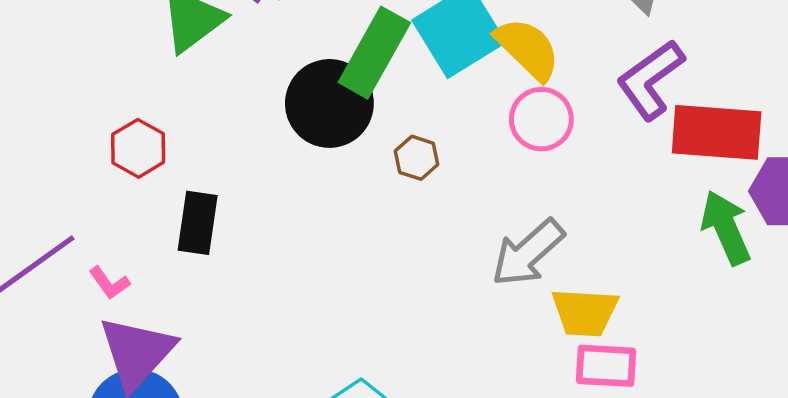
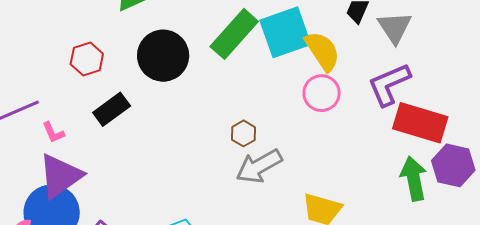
black circle: (329, 103) -> (163, 56), moved
brown hexagon: (417, 158) -> (244, 133), moved
black rectangle: (198, 223) -> (112, 109), turned 33
gray arrow: (528, 253) -> (259, 166), moved

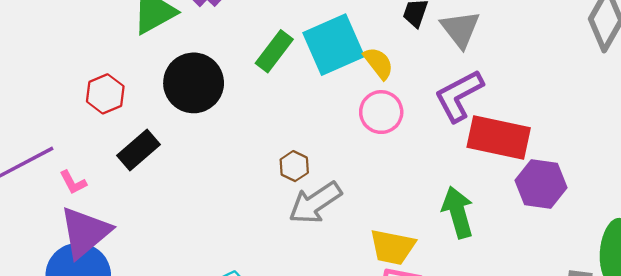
green rectangle: (234, 34) -> (274, 51), size x0.7
yellow semicircle: (322, 51) -> (378, 63), size x0.7
green arrow: (414, 179) -> (458, 212), moved

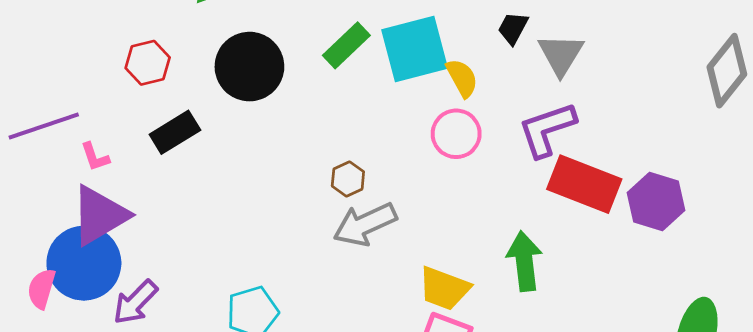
purple hexagon: (541, 184) -> (656, 201), moved

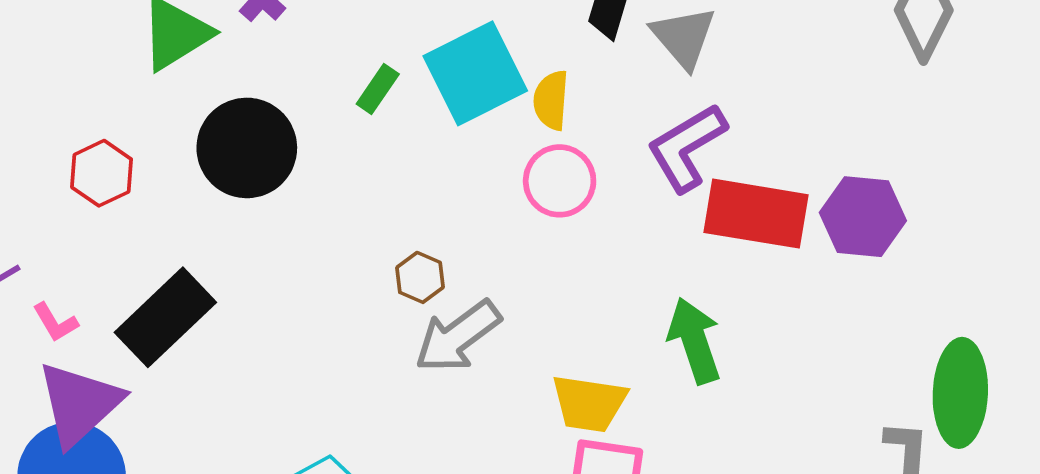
green rectangle: (346, 45) -> (378, 89), size x0.7
yellow semicircle: (462, 78) -> (551, 100), turned -135
black rectangle: (175, 132) -> (165, 317), moved, size x1.4

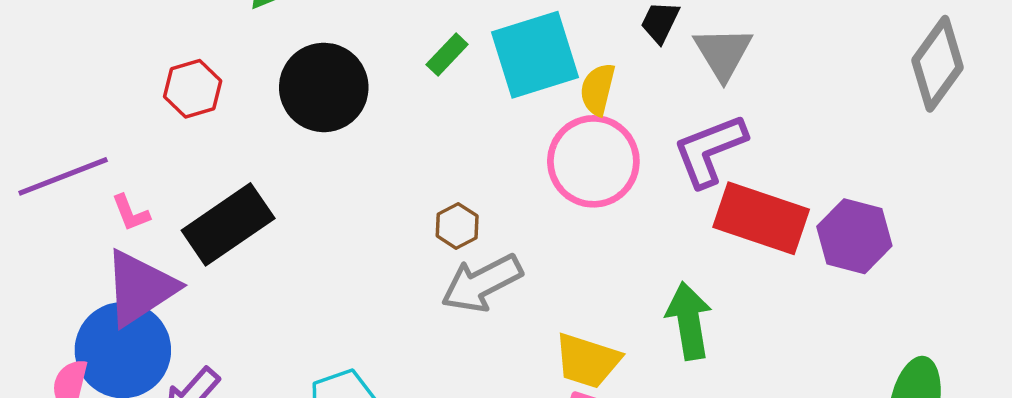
pink circle: (560, 181) -> (593, 161), size x1.4

